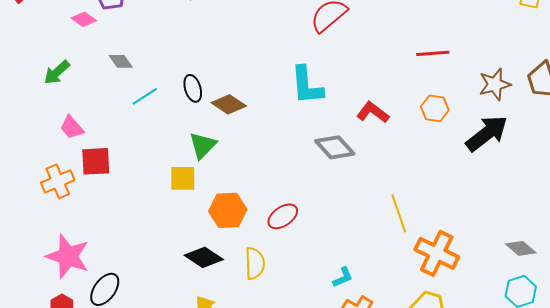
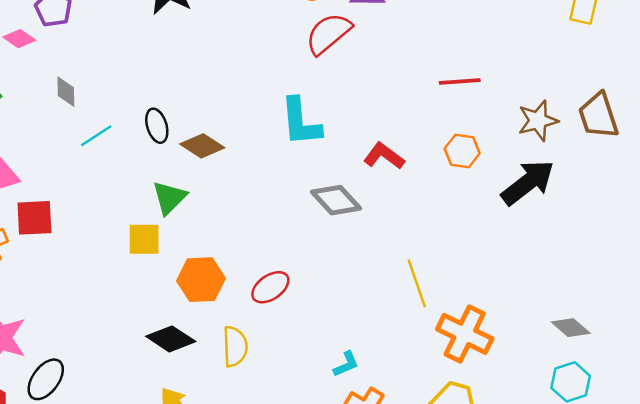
gray diamond: (121, 61) -> (66, 92), turned 35

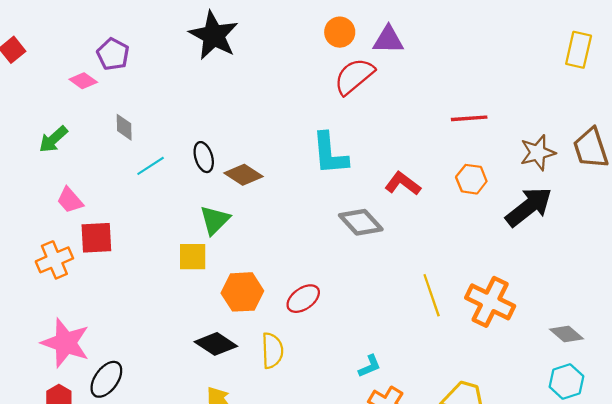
orange cross: (465, 334) -> (490, 302), moved

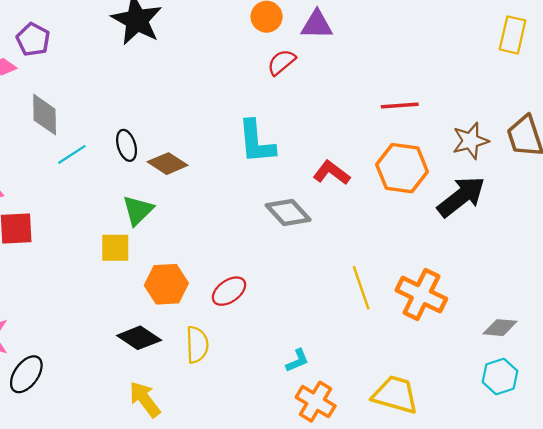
red semicircle: (354, 76) -> (281, 62), size x0.7
gray diamond: (124, 127) -> (45, 115), size x1.5
orange hexagon: (471, 179) -> (402, 168), size x1.6
gray diamond: (566, 334) -> (500, 328), turned -36

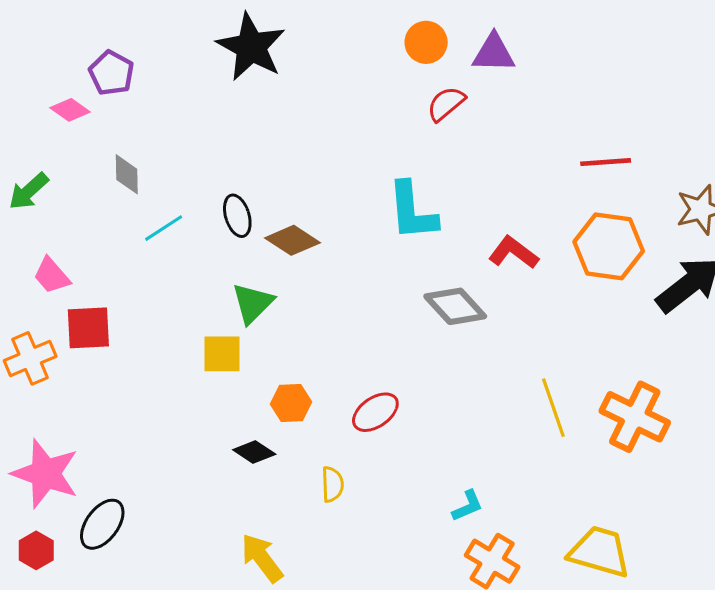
gray diamond: (45, 115) -> (127, 174), size x0.7
orange hexagon: (166, 284) -> (291, 403), size x0.7
black diamond: (139, 338) -> (254, 452), moved, size x0.7
yellow semicircle: (197, 345) -> (332, 484), size x0.7

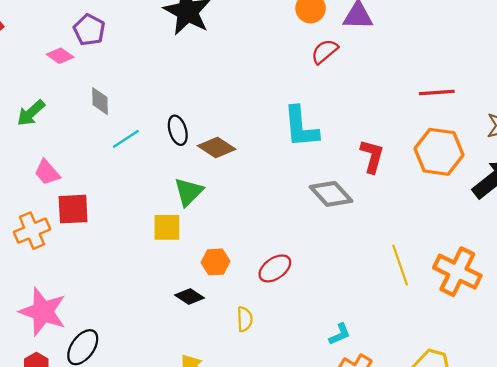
red L-shape: (514, 253) -> (372, 156), turned 68

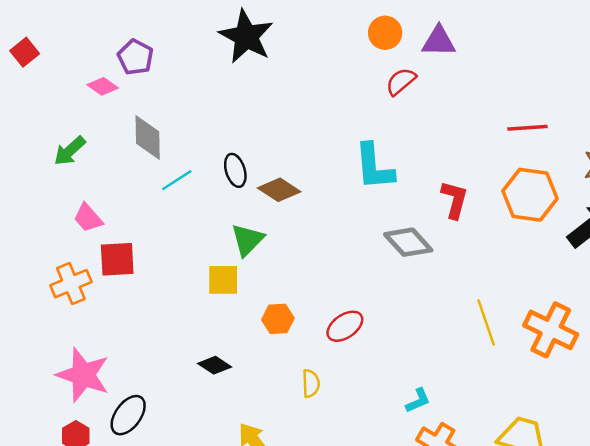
gray diamond: (100, 101) -> (148, 137), size x1.4
black diamond: (190, 296) -> (215, 365), moved

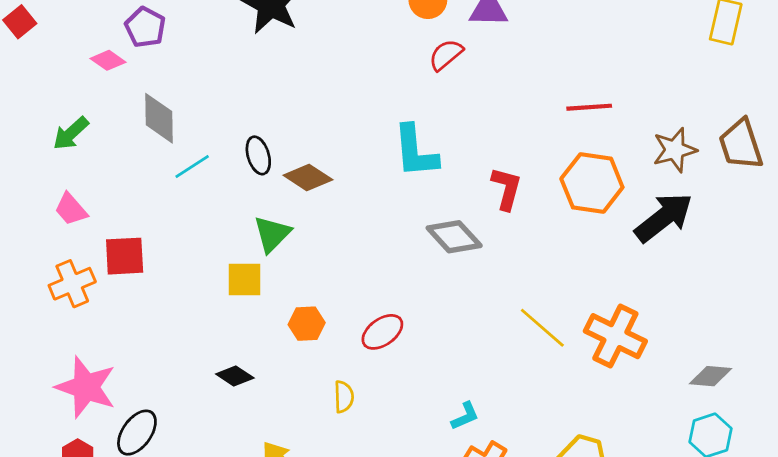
pink trapezoid: (88, 218) -> (71, 209), moved
yellow line: (486, 323) -> (542, 328), turned -30

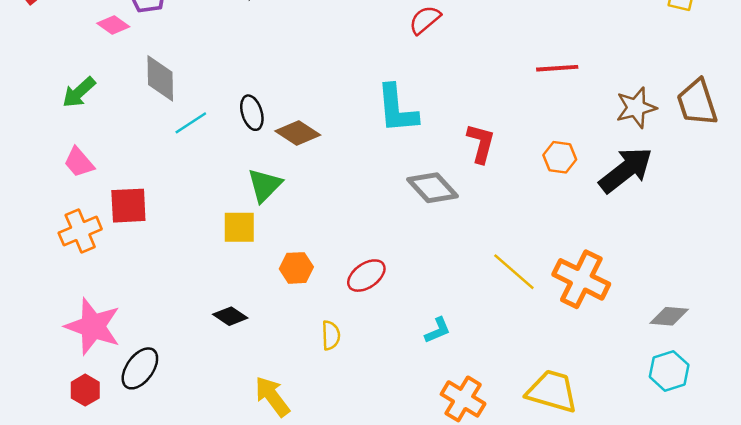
orange hexagon: (592, 183) -> (560, 157), moved, size x0.6
cyan L-shape: (465, 416) -> (438, 330), moved

